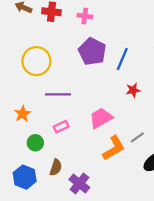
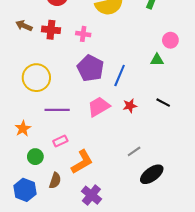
pink trapezoid: (101, 118) -> (99, 107), moved
orange L-shape: (114, 148) -> (82, 162), moved
purple cross: (79, 184) -> (91, 195), moved

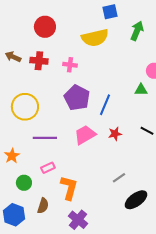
orange L-shape: (82, 162) -> (69, 188), turned -45

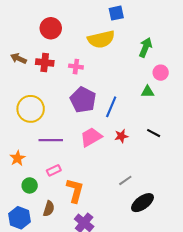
green arrow: (137, 31) -> (146, 47), moved

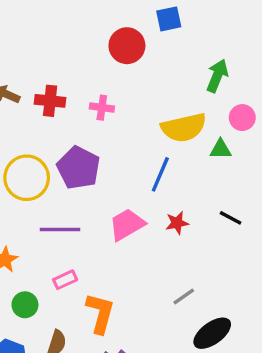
red circle: (51, 28) -> (127, 46), moved
yellow semicircle: (101, 39) -> (184, 128), moved
purple pentagon: (83, 100) -> (78, 168), moved

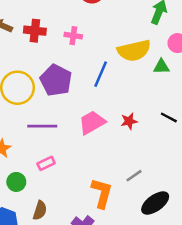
blue line: (160, 174) -> (101, 74), moved
orange L-shape: (100, 313) -> (102, 193), moved

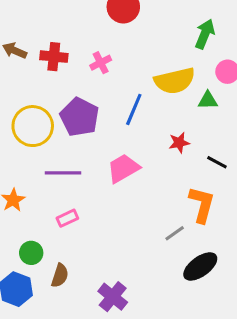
pink cross: (73, 36) -> (101, 63), turned -35
red star: (129, 121) -> (179, 143), moved
green circle: (16, 182) -> (31, 253), moved
orange L-shape: (102, 193) -> (202, 205), moved

